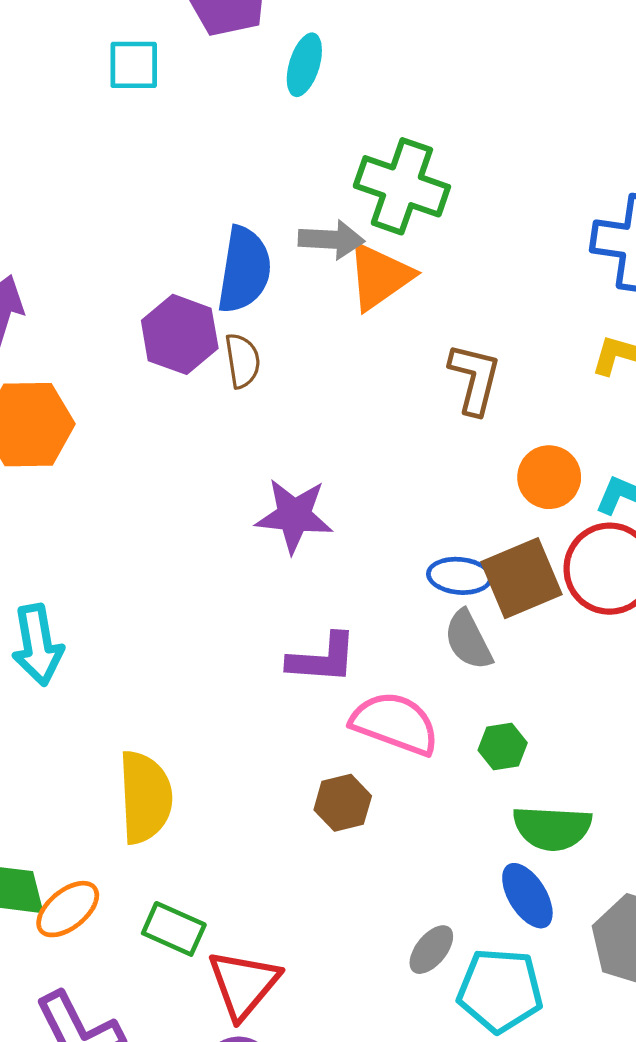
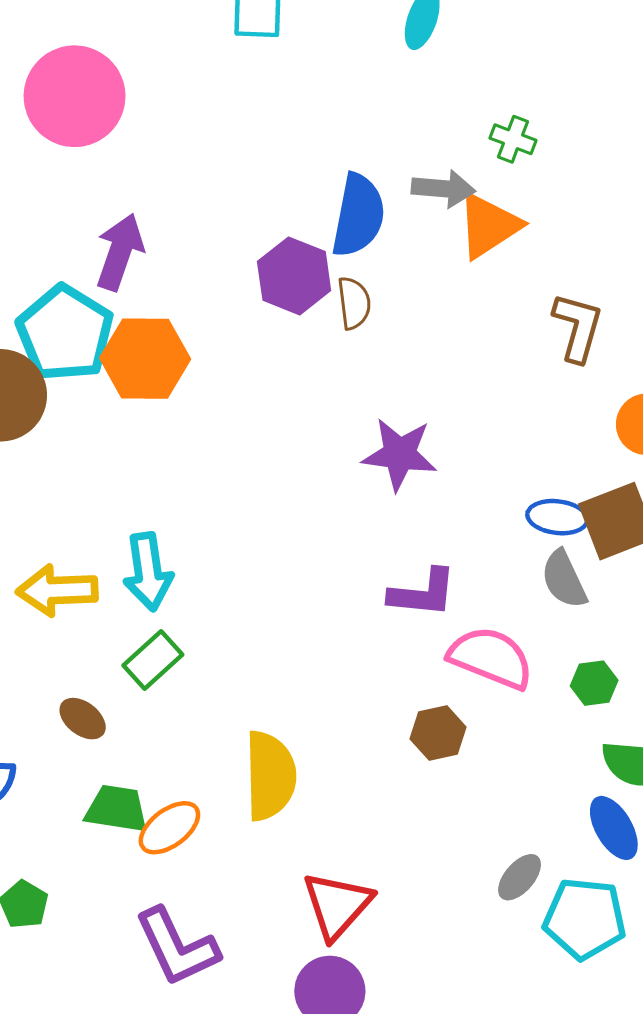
green cross: (402, 186) -> (513, 139), size x0.5
yellow semicircle: (145, 797) -> (270, 776), moved
green rectangle: (174, 929) -> (153, 660), moved, turned -68

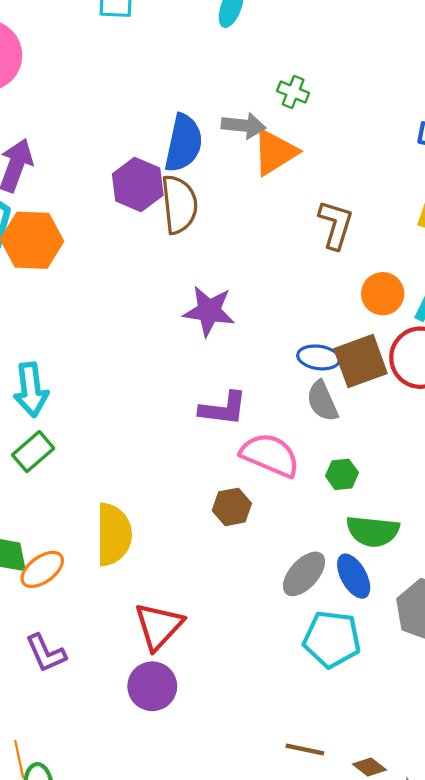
brown semicircle: (354, 303) -> (179, 204), size x1.6
gray ellipse: (520, 877) -> (304, 574), moved, size x1.4
purple L-shape: (177, 947) -> (46, 653), size x0.7

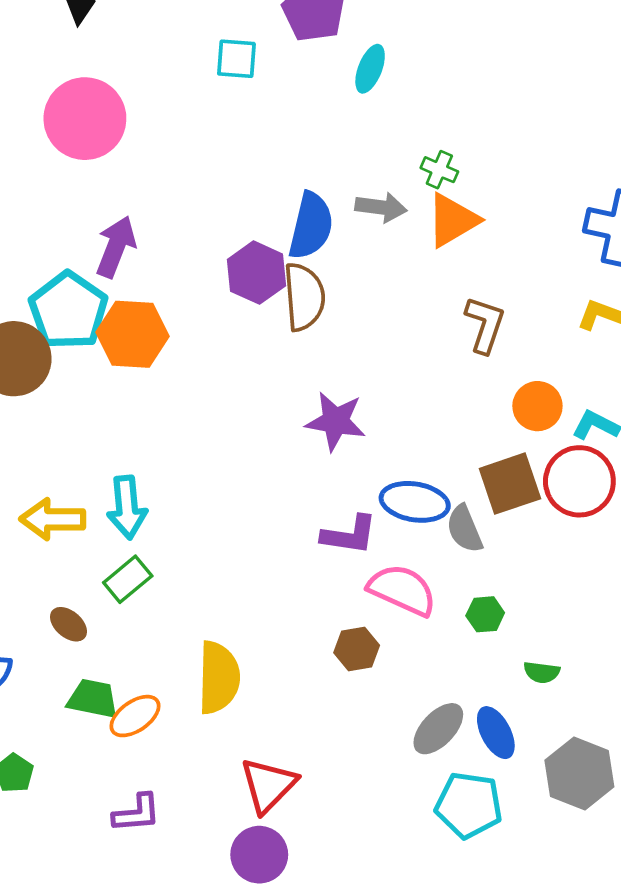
orange triangle: (275, 152) -> (453, 220), moved
blue ellipse: (319, 357) -> (415, 502), moved, size x1.4
green semicircle: (373, 531) -> (542, 672), moved, size x0.6
purple L-shape: (46, 653) -> (137, 813), turned -72

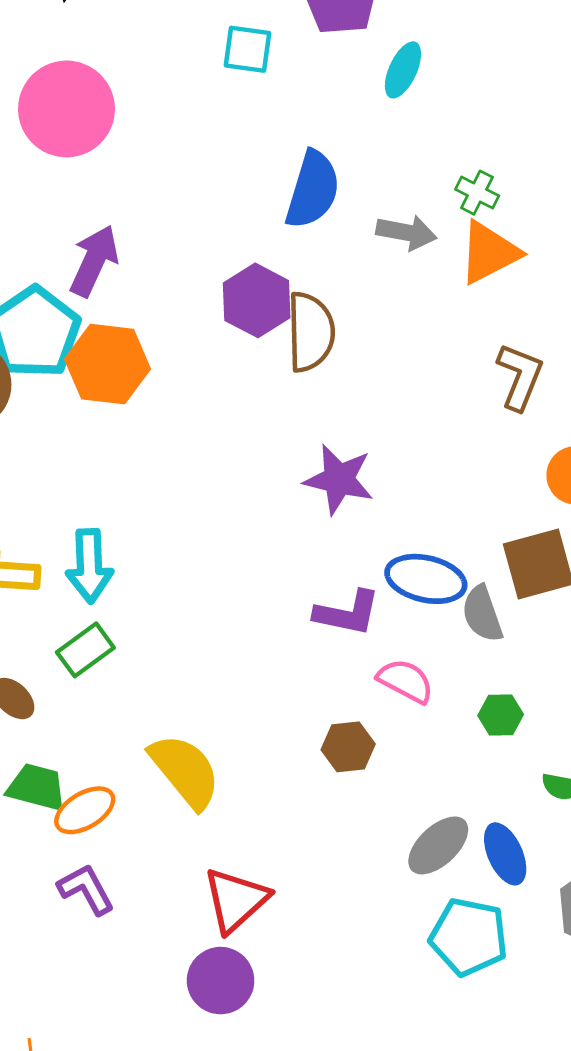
blue semicircle: (311, 226) -> (313, 190), moved
pink semicircle: (402, 590) -> (405, 681), size x0.7
yellow semicircle: (219, 678) -> (185, 771), turned -44
purple L-shape: (137, 813) -> (86, 889), moved, turned -117

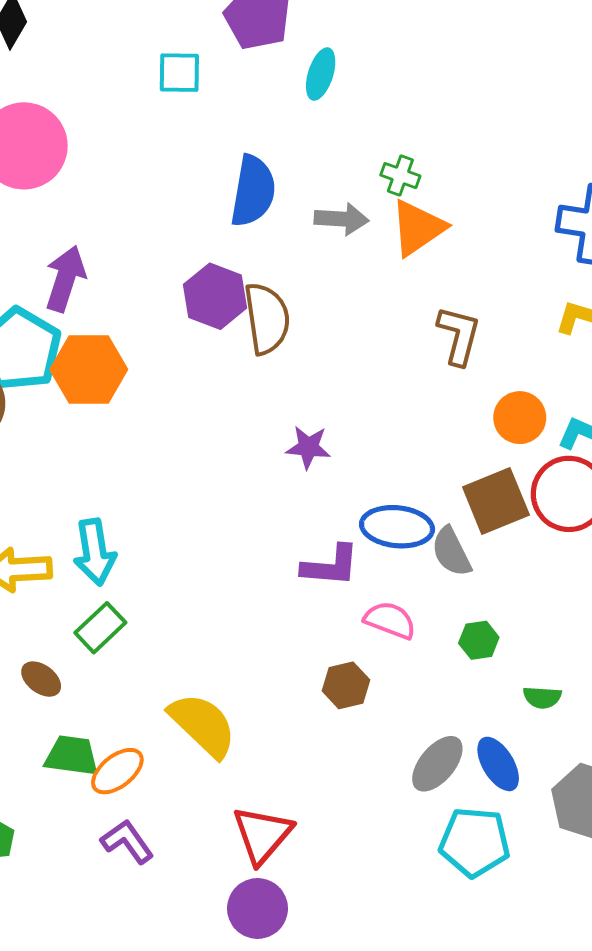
purple star: (339, 479) -> (308, 447), size x0.7

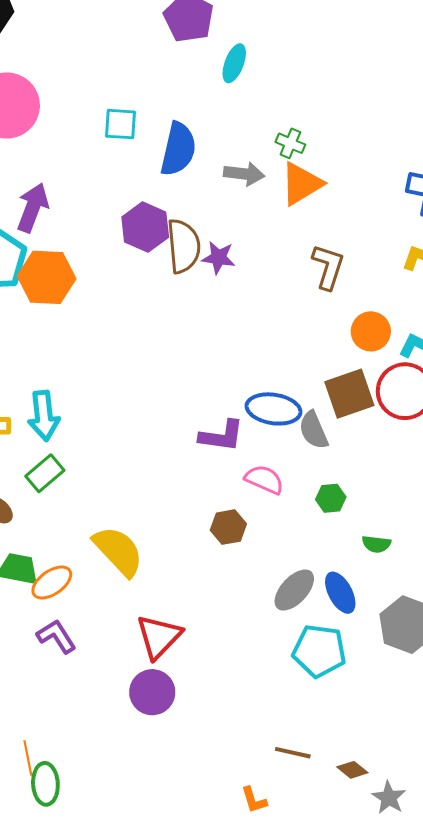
cyan square: (179, 73) -> (120, 124), moved
purple star: (308, 447) -> (219, 258), moved

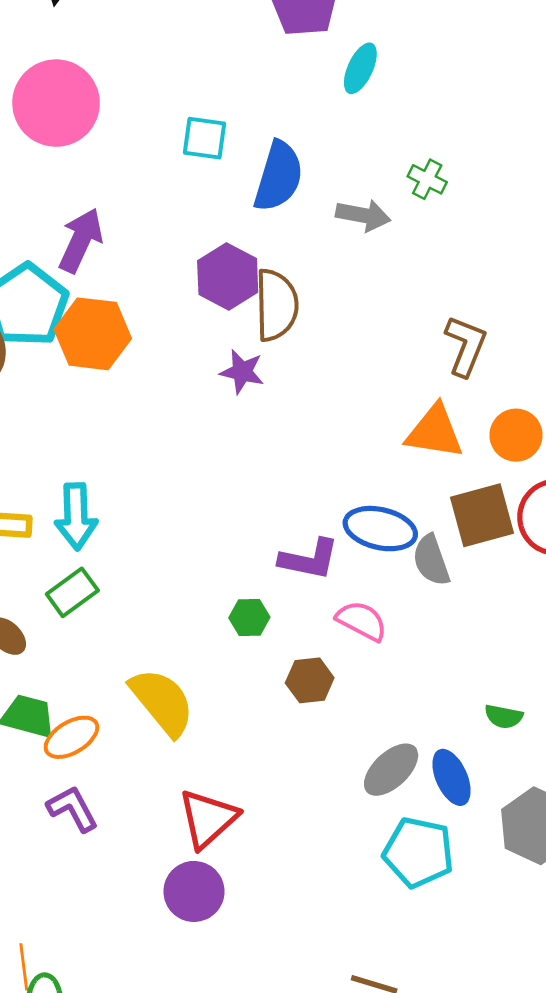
orange triangle: (301, 184) -> (435, 432), moved, turned 36
purple star: (219, 258) -> (242, 372), moved
green hexagon: (331, 498) -> (249, 618), moved

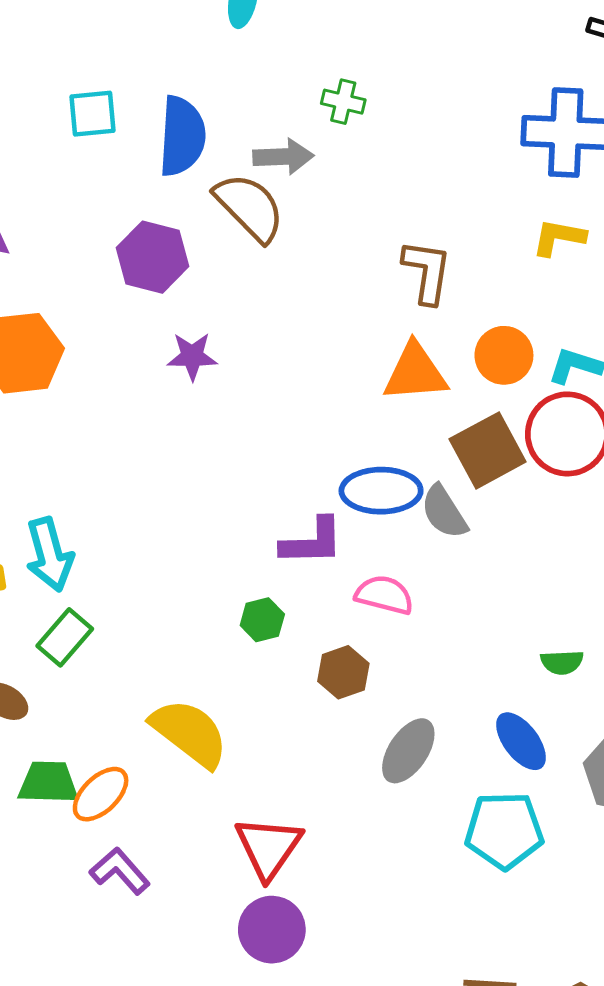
brown semicircle: (276, 305) -> (250, 207), moved, turned -30
gray ellipse: (391, 770) -> (408, 751), moved

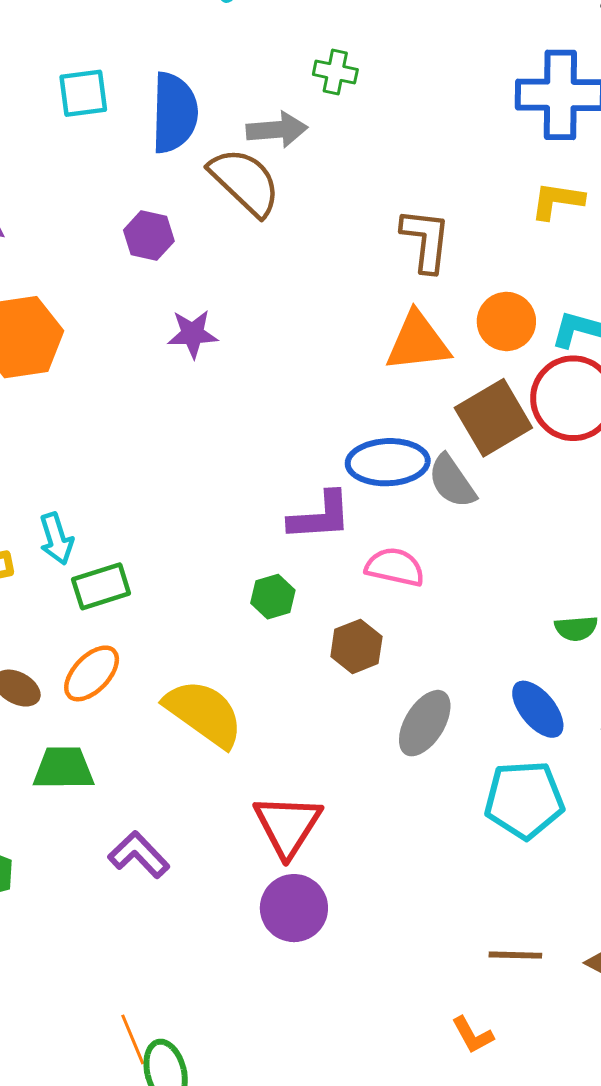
purple hexagon: (152, 257) -> (149, 236), size x0.7
cyan arrow: (50, 554) -> (56, 539), size x0.7
green rectangle: (65, 637) -> (101, 586), moved, turned 34
orange ellipse: (101, 794) -> (92, 673), moved

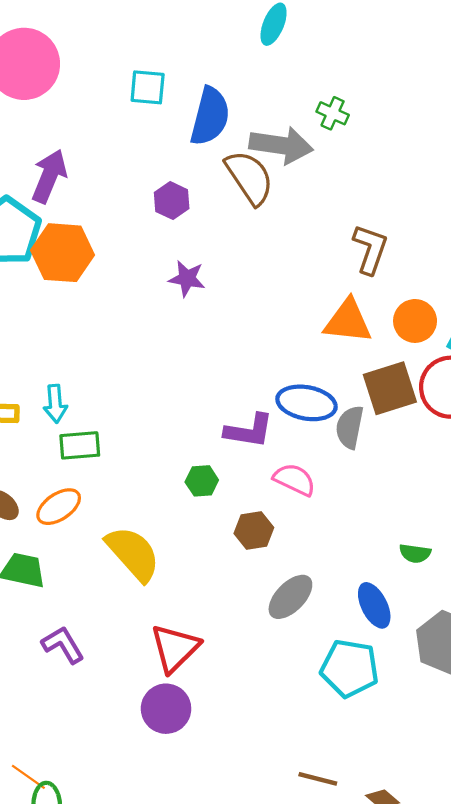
gray arrow: (277, 130) -> (281, 145), size x1.4
gray semicircle: (452, 481) -> (350, 427), turned 33
orange line: (133, 1039) -> (28, 777), turned -45

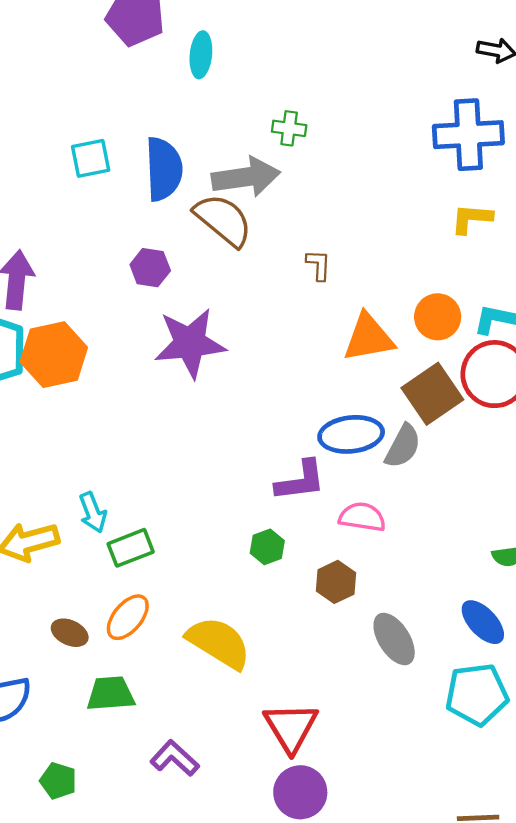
brown L-shape: (370, 249) -> (319, 265), moved, size x0.6
purple star: (187, 279) -> (190, 343), size x1.8
gray semicircle: (350, 427) -> (403, 446), turned -147
gray ellipse: (290, 597) -> (394, 639), turned -60

